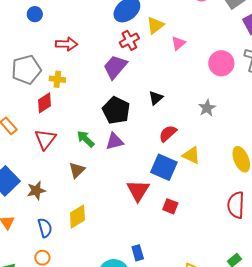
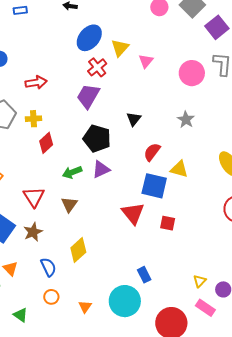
red diamond: (45, 103) -> (46, 143), moved
red triangle: (45, 139) -> (34, 197), moved
green arrow: (86, 139) -> (72, 172), turned -54

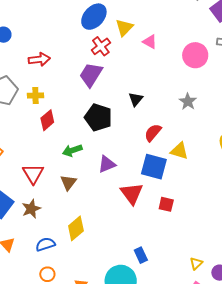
pink triangle: (146, 61) -> (150, 42), turned -42
purple triangle: (101, 169) -> (107, 164), moved
blue semicircle: (48, 267) -> (45, 244), turned -84

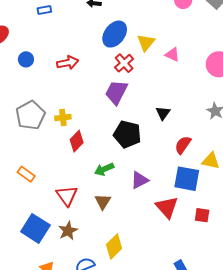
red arrow: (39, 59) -> (68, 63), moved

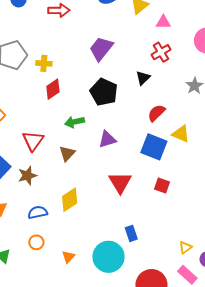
pink triangle: (172, 55) -> (163, 22), turned -35
red cross: (124, 63) -> (161, 52), moved
red triangle: (167, 207) -> (120, 182), moved

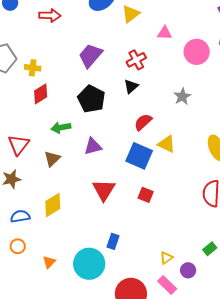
pink triangle: (163, 22) -> (165, 33), moved
red cross: (161, 52) -> (136, 60), moved
blue rectangle: (131, 233) -> (113, 241), turned 35

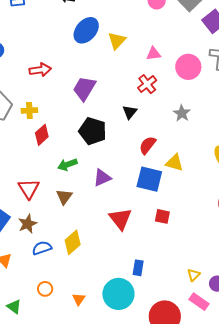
red arrow: (50, 15) -> (40, 70), moved
red cross: (136, 60) -> (147, 84), moved
blue semicircle: (20, 216) -> (42, 248), moved

